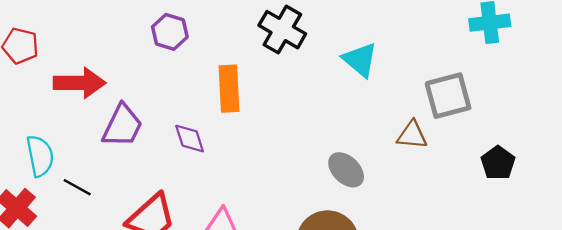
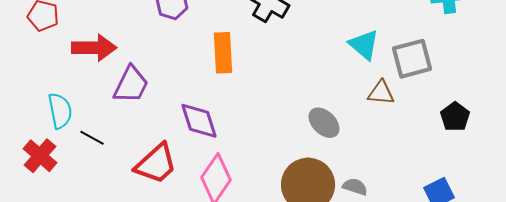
cyan triangle: (360, 60) -> (364, 45), moved
purple diamond: (190, 139) -> (199, 121), moved, size x1.4

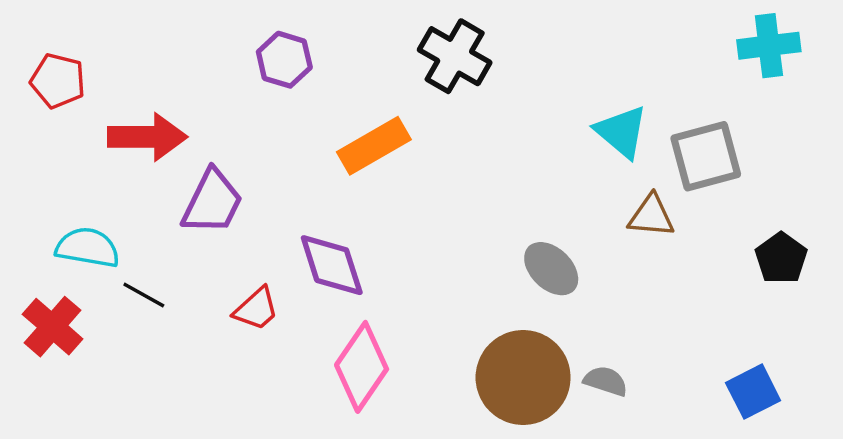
orange rectangle: (223, 53) -> (374, 146), turned 63
cyan semicircle: (60, 111) -> (88, 248), turned -69
red trapezoid: (156, 164) -> (256, 309), moved, size x0.6

